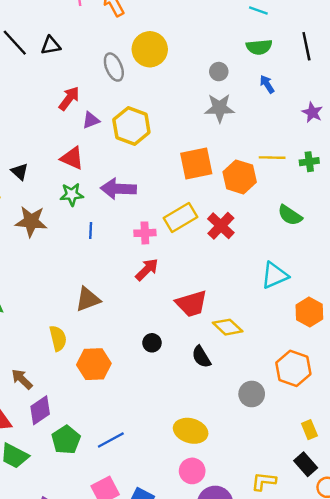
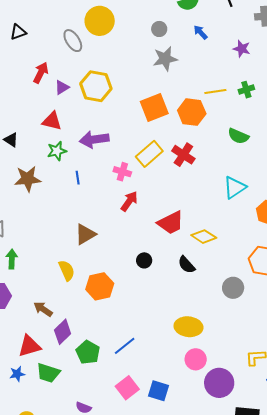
pink cross: (145, 233) -> (122, 172), turned 30

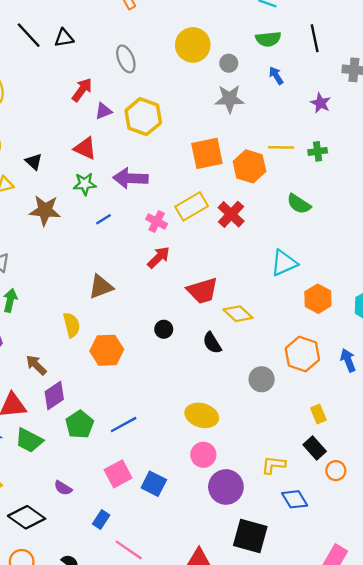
yellow circle: (100, 21) -> (193, 45), moved
blue line: (78, 178) -> (103, 219), turned 56

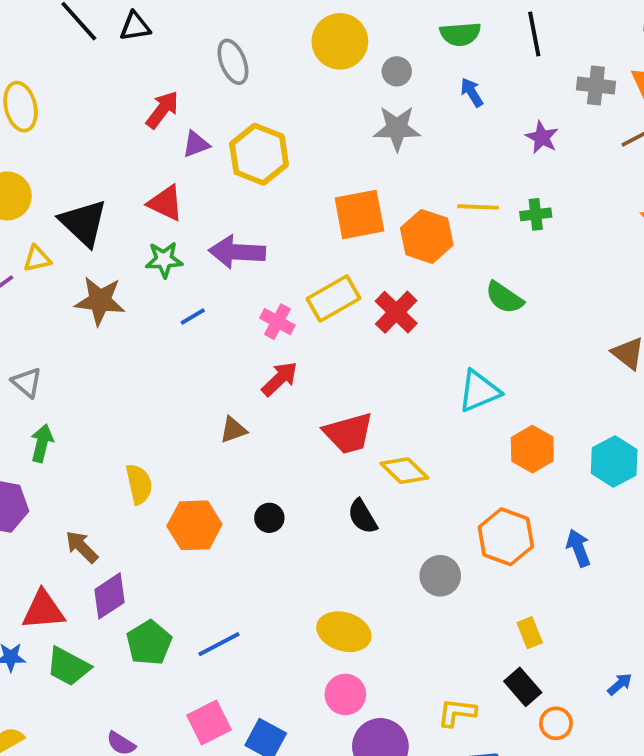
black triangle: (34, 162) -> (83, 223), size x1.8
brown triangle: (101, 287) -> (233, 430), moved, size x0.7
black circle: (164, 329) -> (269, 518), moved

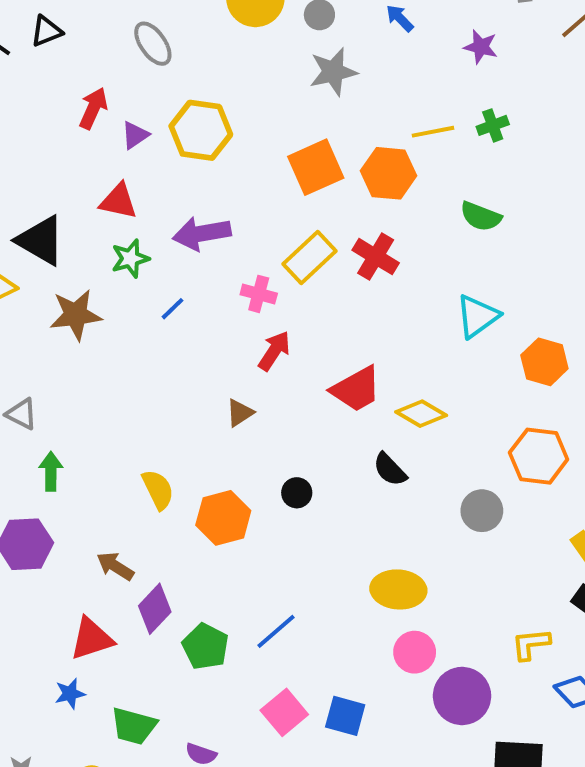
green trapezoid: (68, 667) -> (134, 726), moved

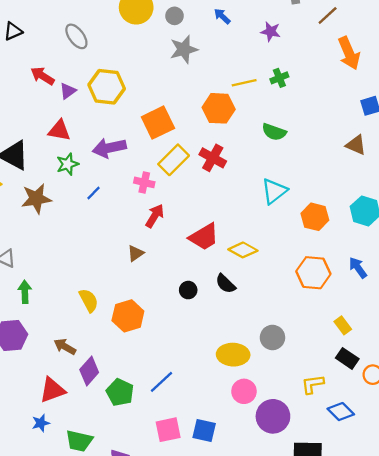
red arrow: (93, 108) -> (42, 76), turned -80
orange square: (316, 167) -> (158, 123), moved
black circle: (297, 493) -> (188, 290), moved
gray circle: (482, 511) -> (272, 338), moved
pink square: (284, 712) -> (168, 430), turned 30

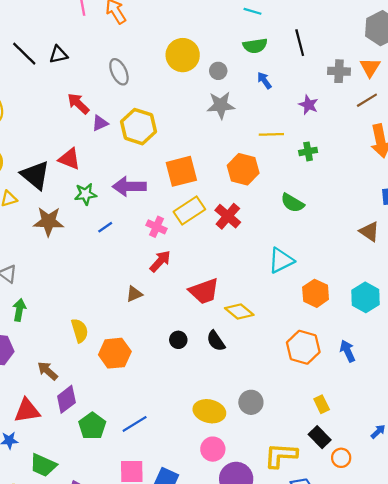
yellow line: (244, 83) -> (271, 134), moved
red triangle: (59, 130) -> (69, 159), moved
yellow L-shape: (313, 384) -> (281, 455), size x1.4

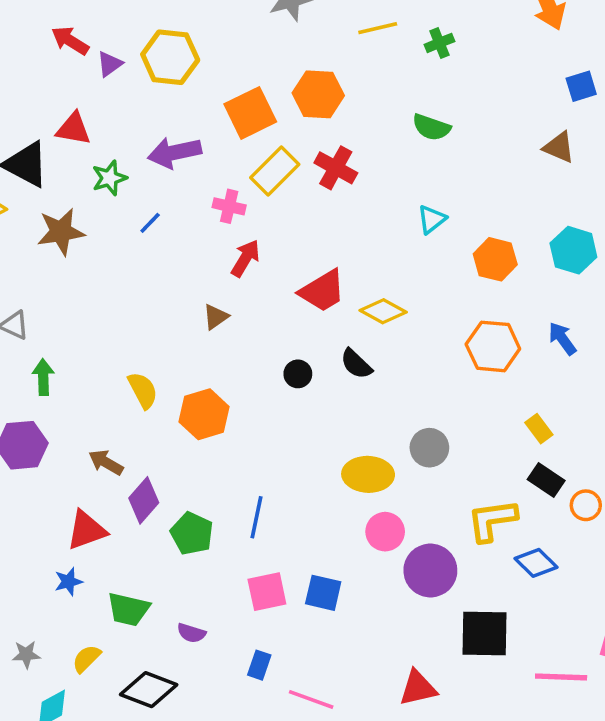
orange hexagon: (243, 169) -> (318, 94), moved
cyan triangle: (281, 260) -> (432, 219), size x0.7
blue line: (135, 424) -> (256, 517), turned -35

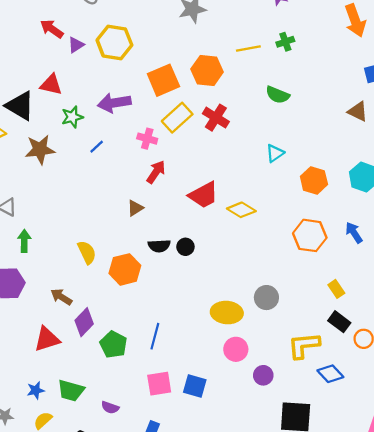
yellow line: (378, 28) -> (248, 49), moved
black semicircle: (356, 364) -> (159, 246), moved, turned -50
purple circle: (430, 571) -> (263, 375), size x0.6
blue star: (68, 582) -> (36, 390), moved

